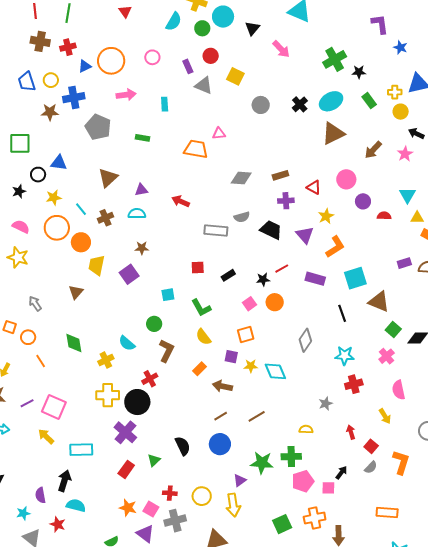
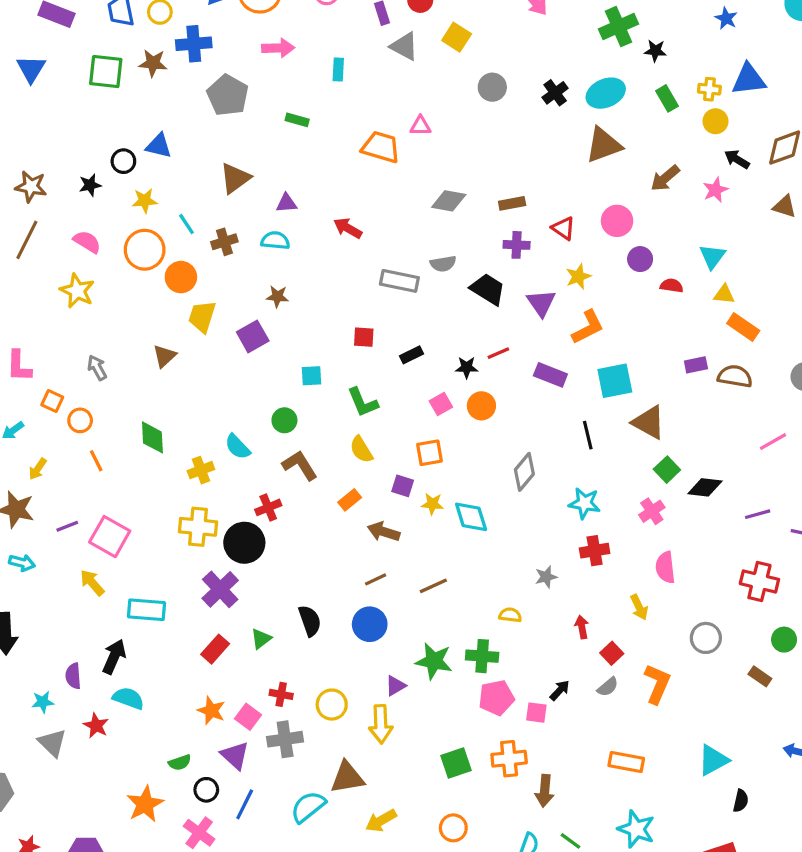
green square: (20, 143) -> (106, 72), moved
brown L-shape: (167, 351) -> (300, 465), turned -65

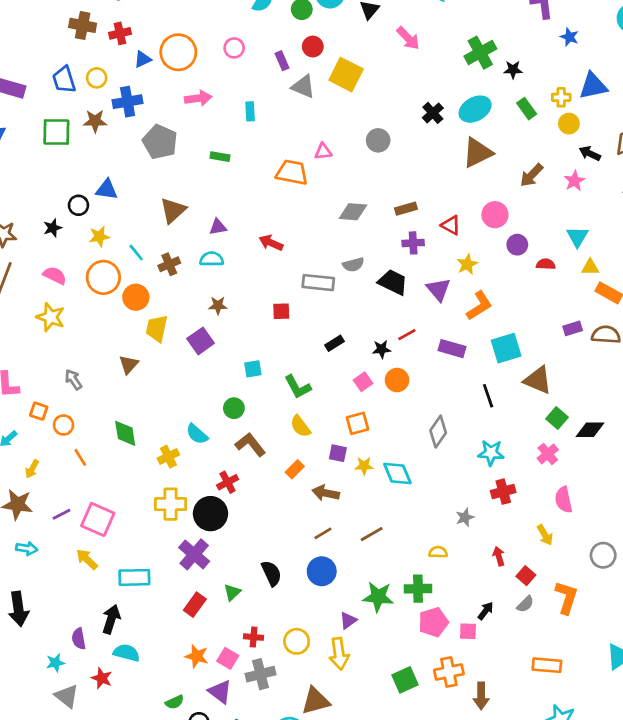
yellow square: (457, 37) -> (346, 75), size x1.4
gray circle: (492, 87) -> (378, 140), moved
red square: (364, 337) -> (281, 311), moved

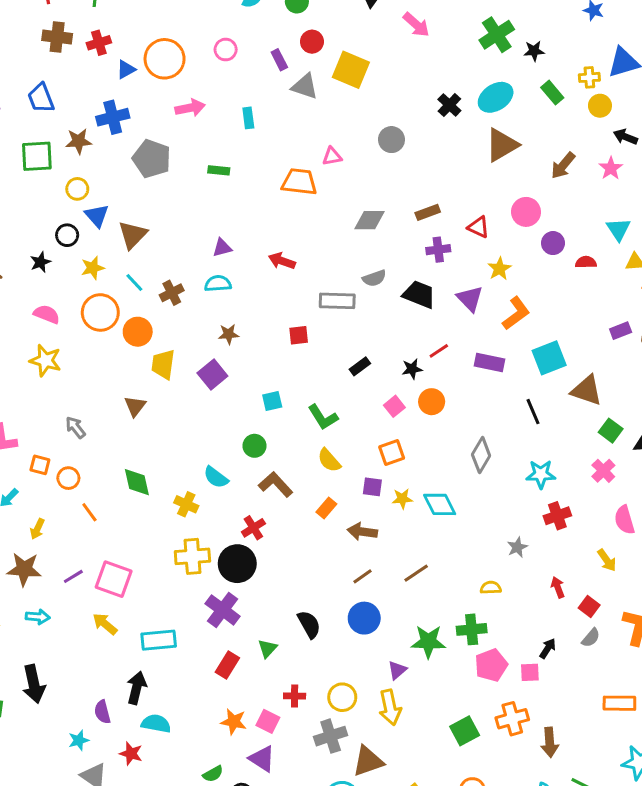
yellow circle: (97, 78) -> (77, 189), moved
blue triangle: (107, 190) -> (97, 216), turned 45
brown triangle: (173, 210) -> (133, 235), moved
yellow cross: (168, 457) -> (186, 504), turned -35
gray cross: (260, 674) -> (331, 736), moved

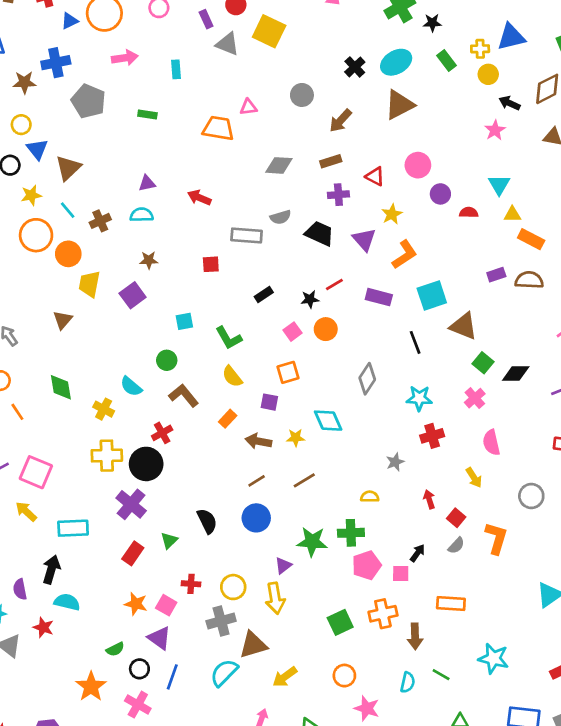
brown arrow: (563, 166) -> (340, 121), moved
yellow star: (402, 499) -> (296, 438), moved
orange rectangle: (619, 703) -> (451, 604), moved

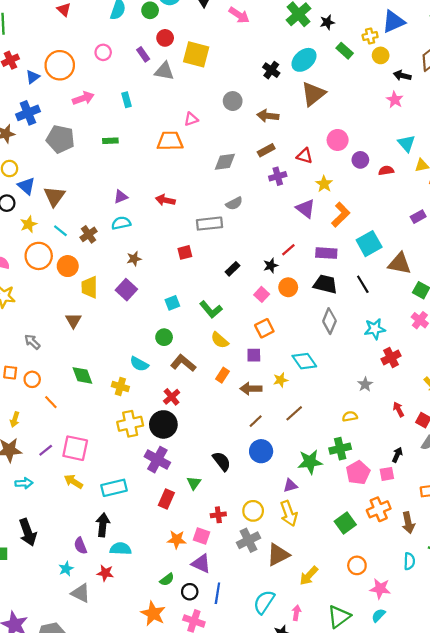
brown arrow: (340, 121) -> (268, 116), turned 65
black trapezoid: (319, 233) -> (325, 284), moved
purple triangle: (283, 566) -> (290, 486), turned 32
cyan semicircle: (224, 673) -> (264, 602), moved

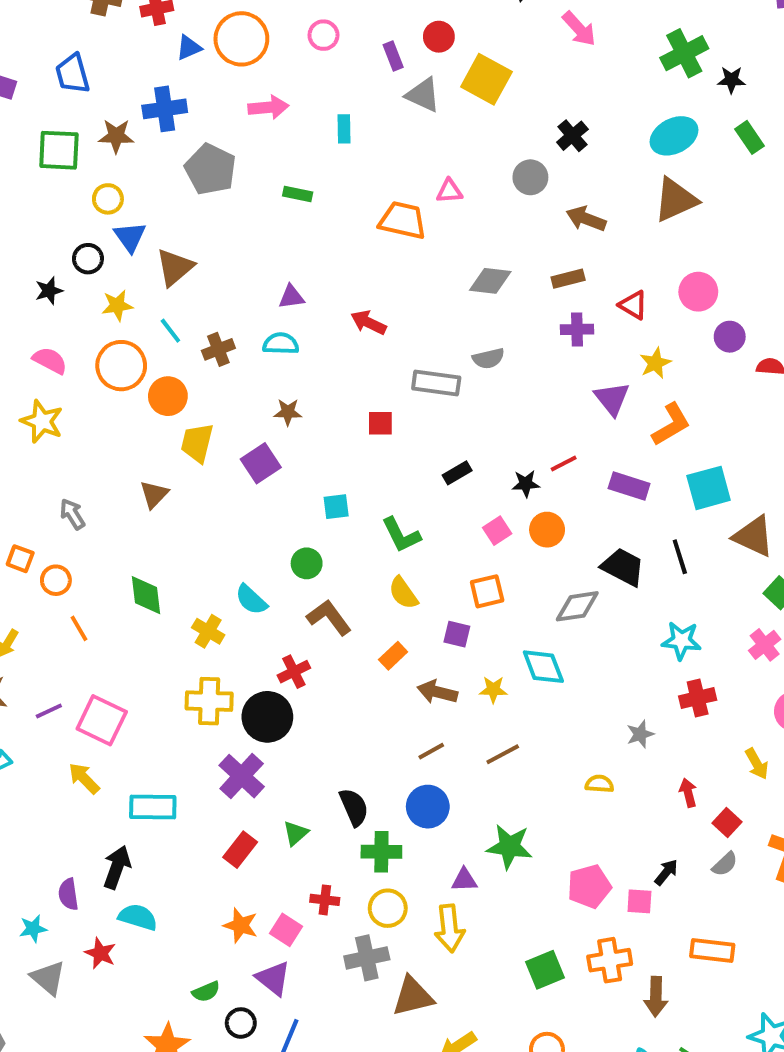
black cross: (271, 70) -> (572, 136), moved
black trapezoid: (325, 284) -> (623, 567), moved
gray diamond: (329, 321) -> (577, 606), moved, turned 45
green cross: (340, 449) -> (381, 852), moved

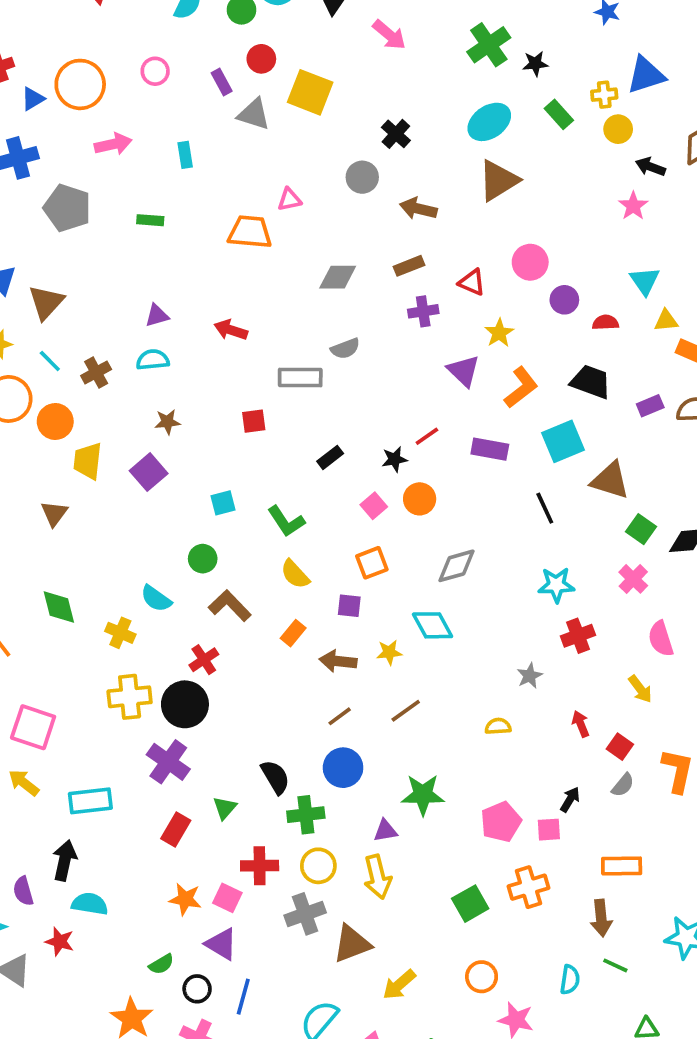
black trapezoid: (623, 567) -> (591, 382), moved
red cross: (325, 900) -> (260, 866), size x1.4
brown arrow: (656, 997) -> (601, 918), moved

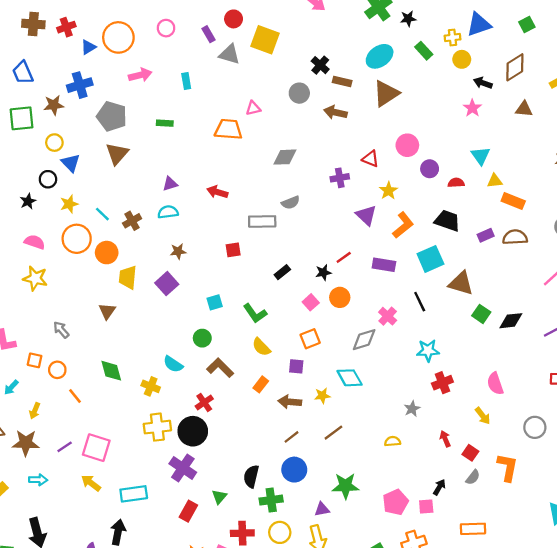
brown rectangle: (409, 266) -> (342, 82), moved, turned 36
brown triangle: (46, 302) -> (117, 154), moved
pink cross: (633, 579) -> (388, 316), moved
black semicircle: (275, 777) -> (251, 476), turned -135

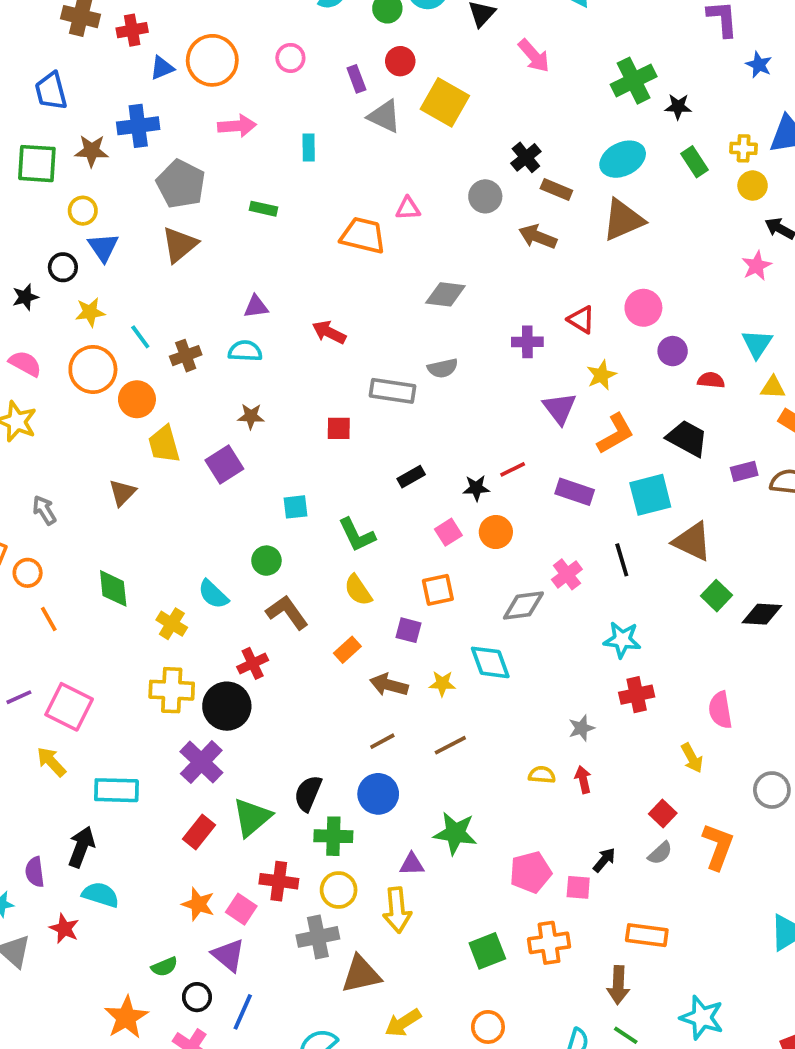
yellow trapezoid: (128, 277) -> (164, 444), turned -30
red arrow: (445, 439) -> (583, 780), moved
green triangle: (219, 497) -> (252, 817), size x1.6

